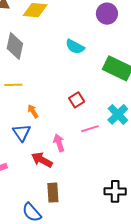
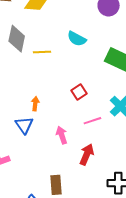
yellow line: (13, 85) -> (42, 52), moved
orange arrow: (33, 111) -> (35, 104), turned 40
red arrow: (42, 160) -> (87, 154), moved, turned 85

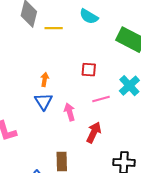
red square: (79, 92) -> (89, 70), turned 35
blue triangle: (24, 125) -> (43, 101), moved

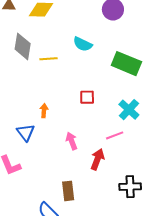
pink line: (101, 99) -> (115, 135), moved
blue triangle: (43, 101) -> (26, 133), moved

